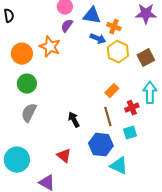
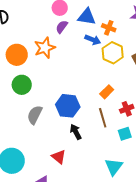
orange star: (50, 47) -> (45, 48), turned 30
gray semicircle: (29, 113) -> (35, 115), moved
black arrow: (74, 120) -> (76, 132), moved
blue hexagon: (101, 145) -> (68, 106), moved
cyan triangle: (119, 166) -> (114, 167), turned 42

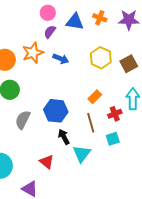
orange cross: (109, 28) -> (100, 18), moved
blue arrow: (93, 40) -> (61, 59), moved
cyan triangle: (114, 167) -> (82, 154), moved

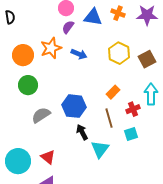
gray semicircle: (23, 120) -> (41, 115), turned 30
red triangle: (47, 162) -> (48, 157), moved

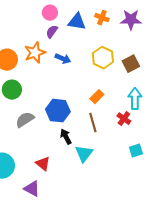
red cross: (133, 109) -> (124, 119), moved, turned -32
cyan square: (131, 134) -> (136, 151), moved
red triangle: (48, 157) -> (43, 164), moved

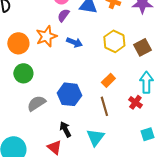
black arrow: (66, 137) -> (65, 129), moved

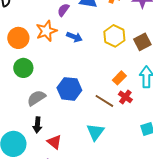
orange rectangle: (108, 80) -> (119, 78), moved
red cross: (135, 102) -> (125, 97), moved
brown line: (104, 106) -> (104, 101), turned -42
black arrow: (65, 129) -> (37, 125), moved, turned -147

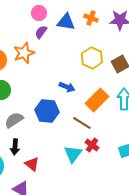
blue arrow: (74, 37) -> (67, 87), moved
orange rectangle: (119, 78) -> (97, 100), size x1.6
red cross: (125, 97) -> (92, 145), moved

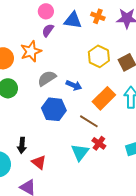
gray semicircle: (14, 120) -> (47, 78), moved

